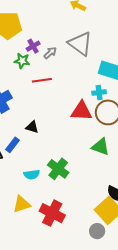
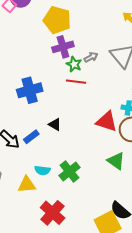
purple cross: (33, 46) -> (63, 47), moved, size x1.5
green star: (22, 61) -> (74, 64), moved
yellow triangle: (22, 204) -> (27, 185), moved

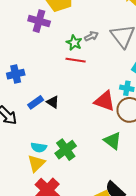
purple cross: (63, 47) -> (39, 21), moved, turned 30
blue cross: (30, 90) -> (16, 74), moved, size x0.7
blue rectangle: (31, 137) -> (36, 102), moved
yellow triangle: (27, 185) -> (36, 163), moved, turned -42

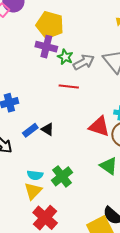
purple cross: (39, 21) -> (46, 47), moved
gray arrow: (91, 36) -> (84, 62), size x1.5
green star: (74, 43) -> (65, 57), moved

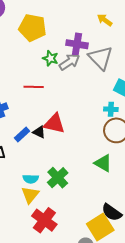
purple cross: (46, 47) -> (77, 44), moved
red line: (69, 87) -> (34, 87), moved
red triangle: (99, 126) -> (54, 123), moved

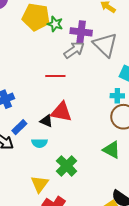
green star: (50, 58) -> (55, 24), moved
red line: (34, 87) -> (55, 76), moved
blue rectangle: (22, 134) -> (19, 127), moved
cyan semicircle: (31, 179) -> (39, 143), moved

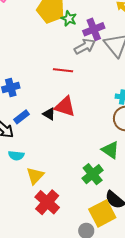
purple cross: (81, 32) -> (94, 29), turned -35
cyan semicircle: (39, 143) -> (16, 156), moved
green cross: (67, 166) -> (93, 174), moved

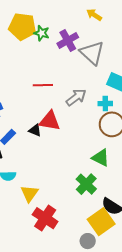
gray arrow: (85, 46) -> (76, 97), moved

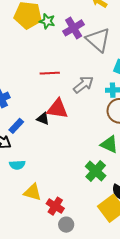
yellow triangle: (29, 193) -> (33, 192), moved, turned -48
red cross: (45, 218) -> (55, 206), size x0.7
gray circle: (88, 241) -> (66, 225), moved

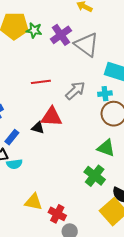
cyan semicircle: (17, 165) -> (14, 164), moved

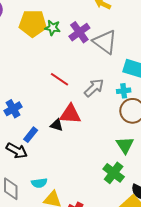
red line: (41, 82) -> (60, 79), turned 42
green triangle: (106, 148) -> (125, 145), turned 36
cyan semicircle: (14, 164) -> (39, 183), moved

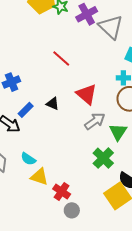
gray arrow: (94, 88) -> (95, 121), moved
red triangle: (70, 114) -> (87, 94), moved, turned 30
cyan semicircle: (39, 183) -> (28, 159), turned 35

